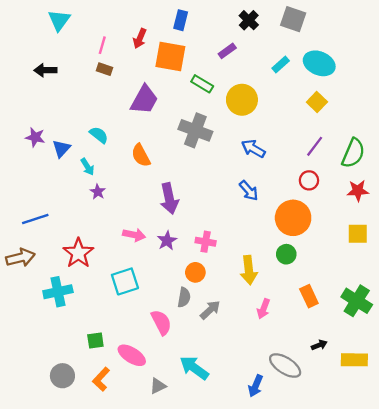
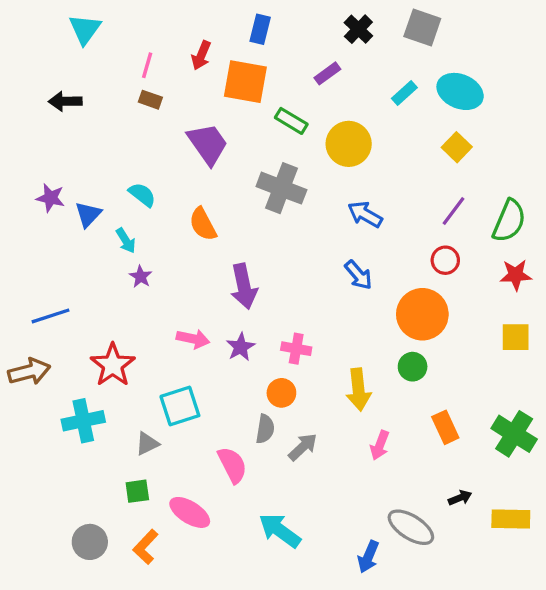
purple trapezoid: (144, 100) -> (208, 144), turned -64
gray triangle: (158, 386) -> (147, 444), moved

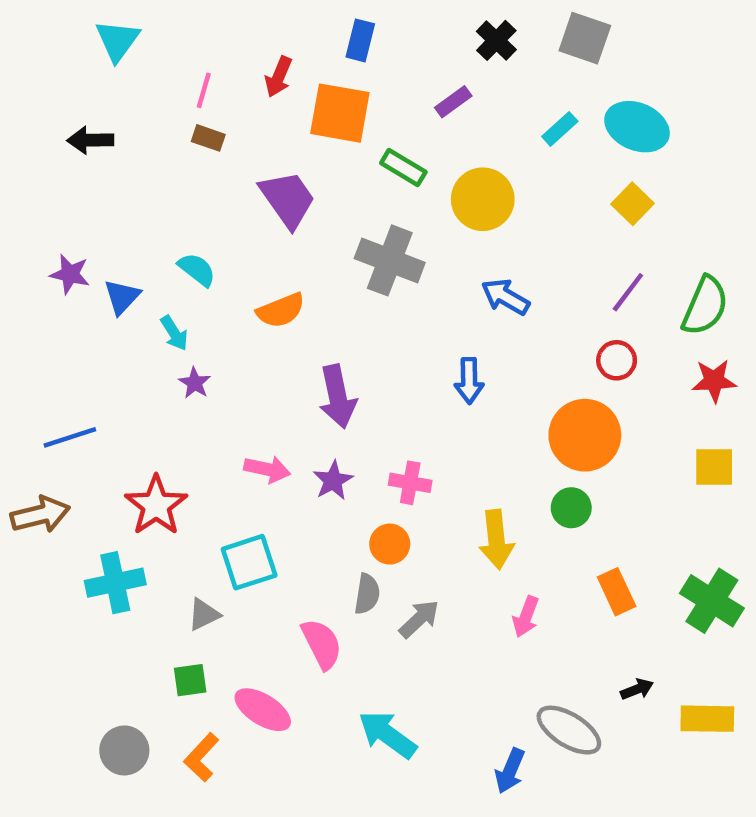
orange semicircle: (203, 224) -> (281, 310), turned -84
blue arrow: (358, 275) -> (469, 381), moved, turned 40

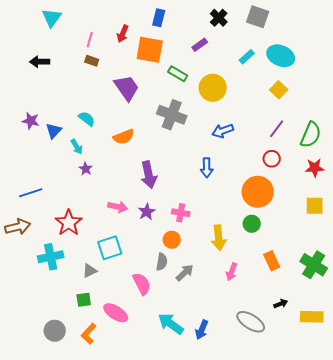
blue arrow: (505, 297) -> (223, 131), turned -50
blue arrow: (510, 771) -> (202, 330), moved

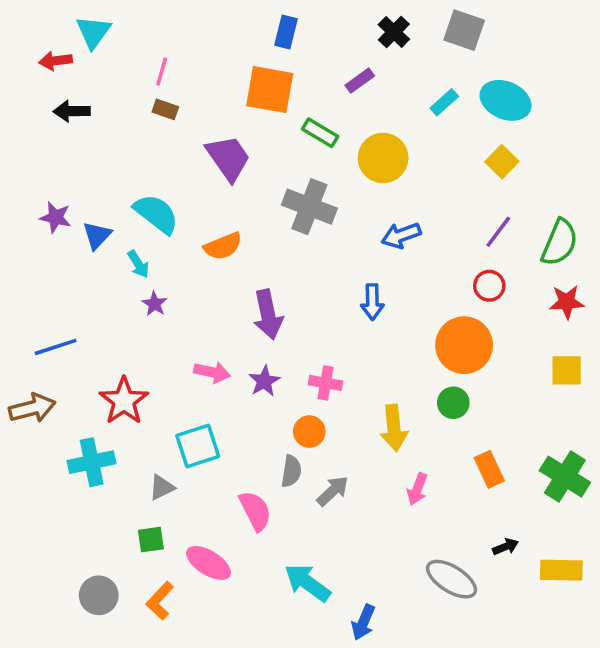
red arrow: (123, 34) -> (56, 61), moved, turned 60
cyan semicircle: (87, 119) -> (156, 214), size x1.5
blue arrow: (202, 330) -> (363, 622), moved

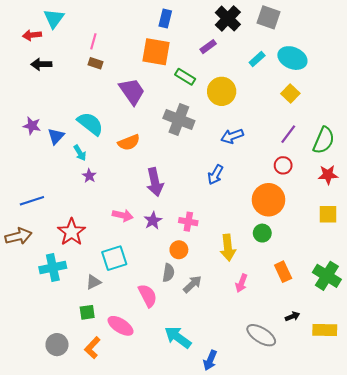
black cross: (394, 32) -> (228, 18), size x1.4
blue arrow: (372, 302) -> (215, 175), turned 30

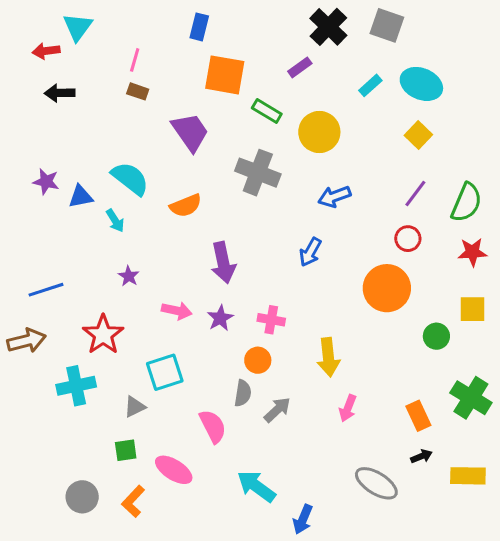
blue rectangle: (165, 18) -> (199, 27), moved
blue triangle: (56, 136) -> (81, 197), turned 36
purple star: (89, 176) -> (129, 276), moved
green circle: (262, 233) -> (436, 336), moved
orange rectangle: (283, 272) -> (418, 416), moved

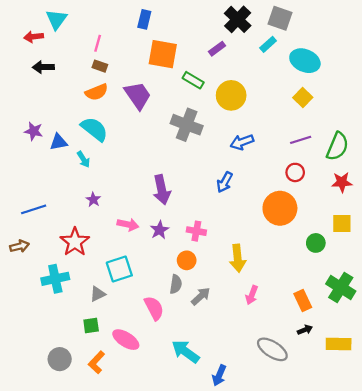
cyan rectangle: (370, 85) -> (268, 44), moved
purple line: (415, 194) -> (301, 140), turned 36
orange semicircle: (186, 206) -> (97, 92), moved
brown arrow: (27, 341) -> (19, 246), size x0.7

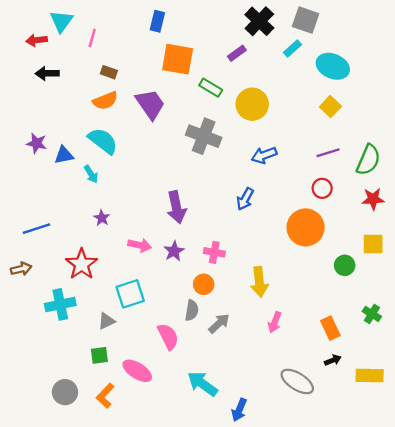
pink line: (98, 43) -> (92, 38), moved
green cross: (341, 287) -> (372, 314), size x0.6

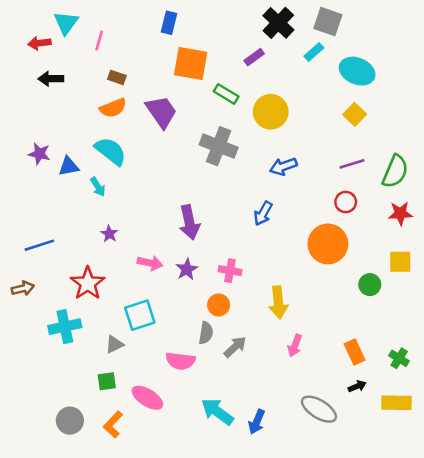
green cross: (372, 314) -> (399, 358), moved
pink semicircle: (168, 336) -> (180, 361), turned 124
blue arrow: (239, 410) -> (257, 422), moved

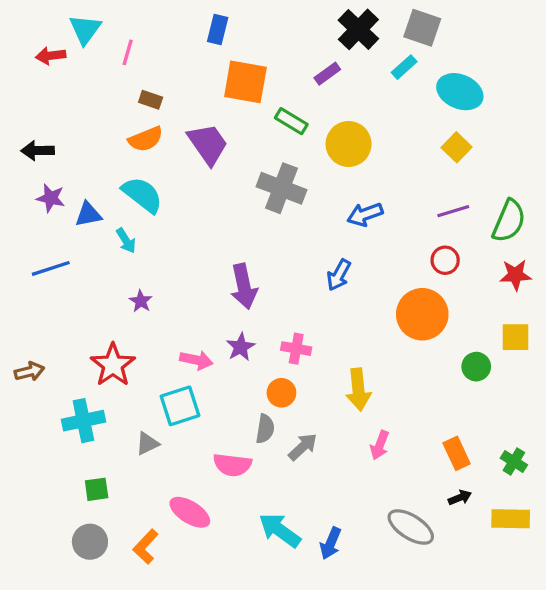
black arrow: (51, 79) -> (38, 151), moved
blue line: (39, 245) -> (51, 268), moved
pink arrow: (150, 263) -> (196, 360), moved
green square: (107, 381) -> (97, 489), moved

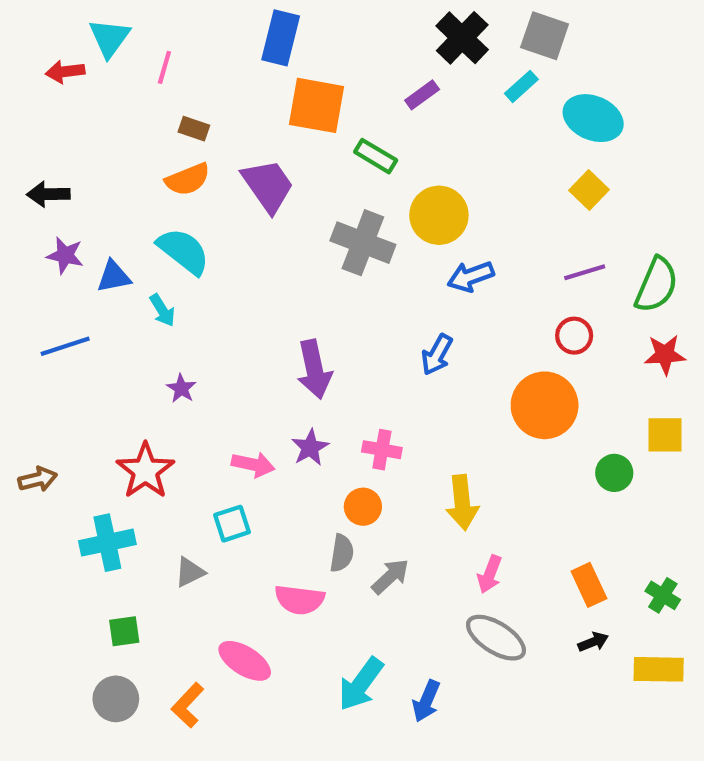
blue rectangle: (218, 29) -> (281, 38), size x1.4
yellow circle: (349, 144) -> (439, 215), moved
cyan square: (180, 406) -> (232, 524), size x0.7
gray ellipse: (411, 527) -> (496, 638), moved
cyan arrow: (280, 530) -> (361, 684), turned -90

